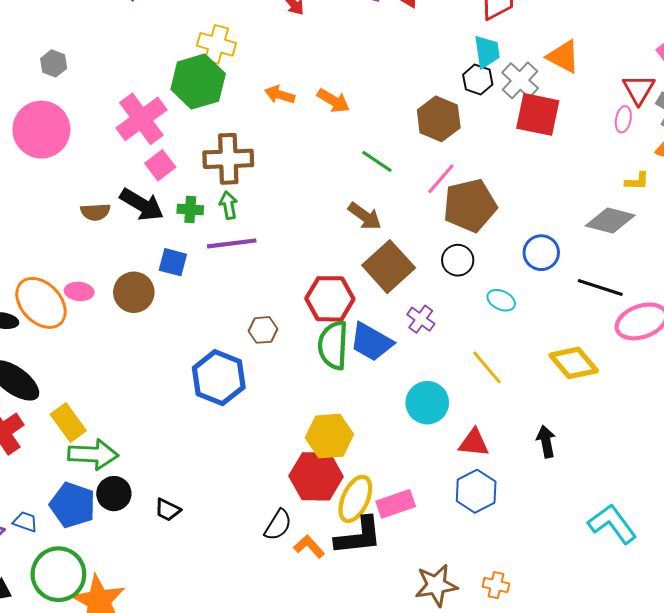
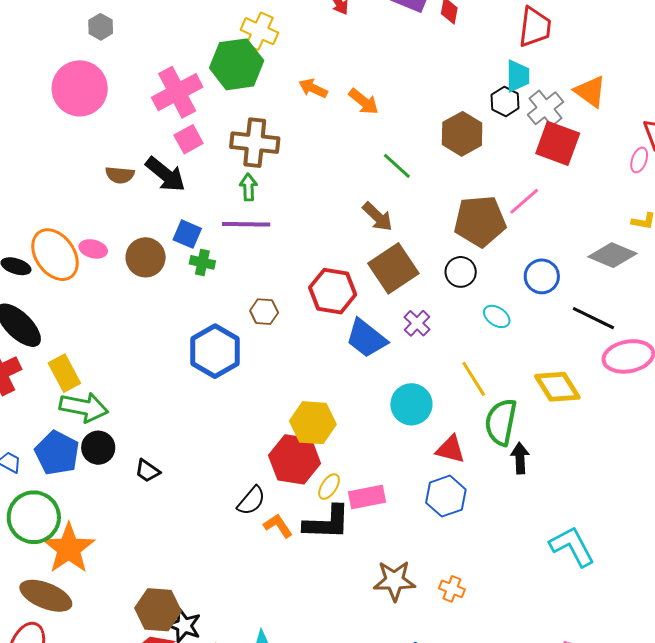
pink line: (441, 179) -> (524, 201), moved
green cross: (190, 210) -> (202, 262), moved
green semicircle: (333, 345) -> (501, 422), moved
yellow ellipse: (355, 499) -> (329, 487), size x0.6

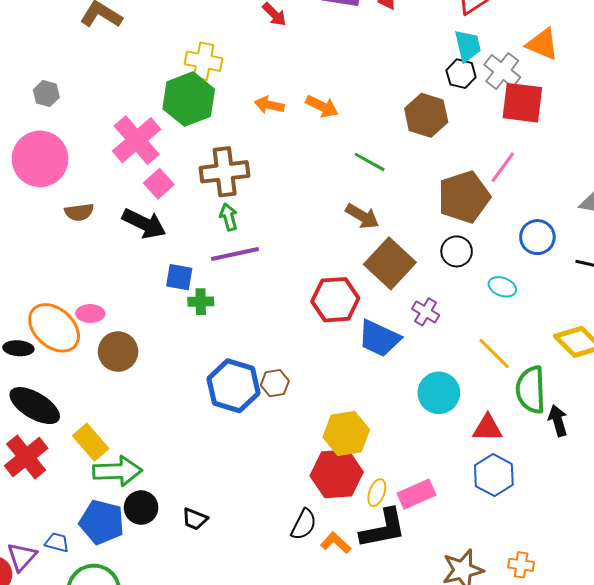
brown semicircle: (120, 175) -> (79, 212), moved
brown circle: (146, 257) -> (118, 352), moved
brown hexagon: (264, 312) -> (275, 383), moved

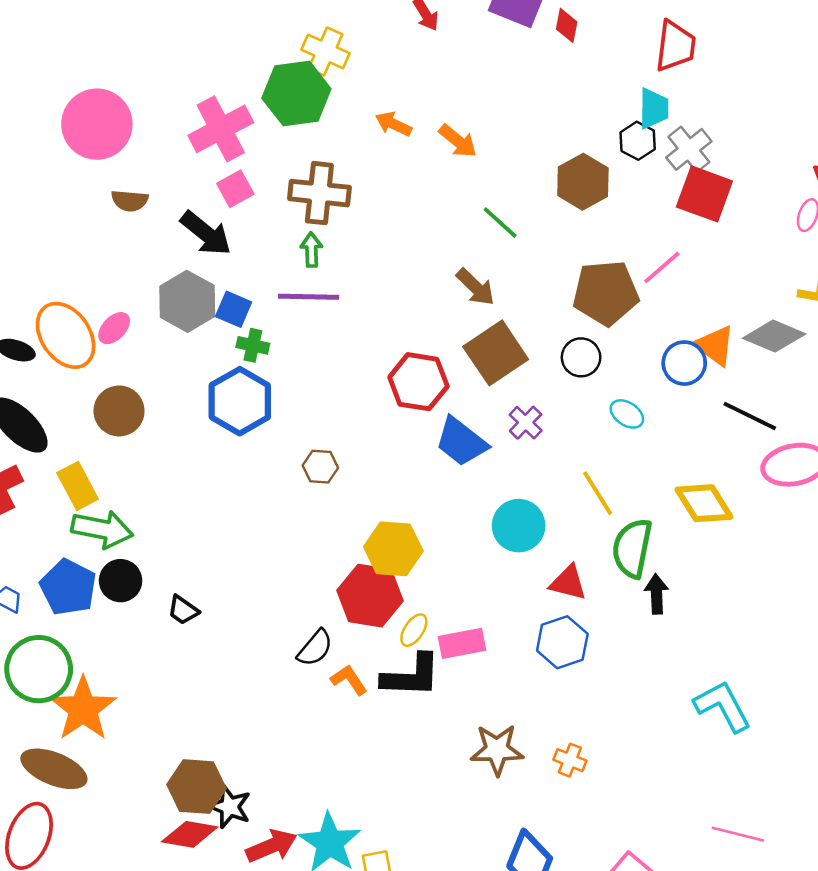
orange triangle: (542, 44) -> (715, 346), moved
gray hexagon: (46, 93) -> (187, 301), moved, size x1.8
pink ellipse: (90, 313) -> (114, 328), turned -60
brown circle: (118, 352) -> (119, 411), moved
blue hexagon: (234, 386) -> (240, 401), moved

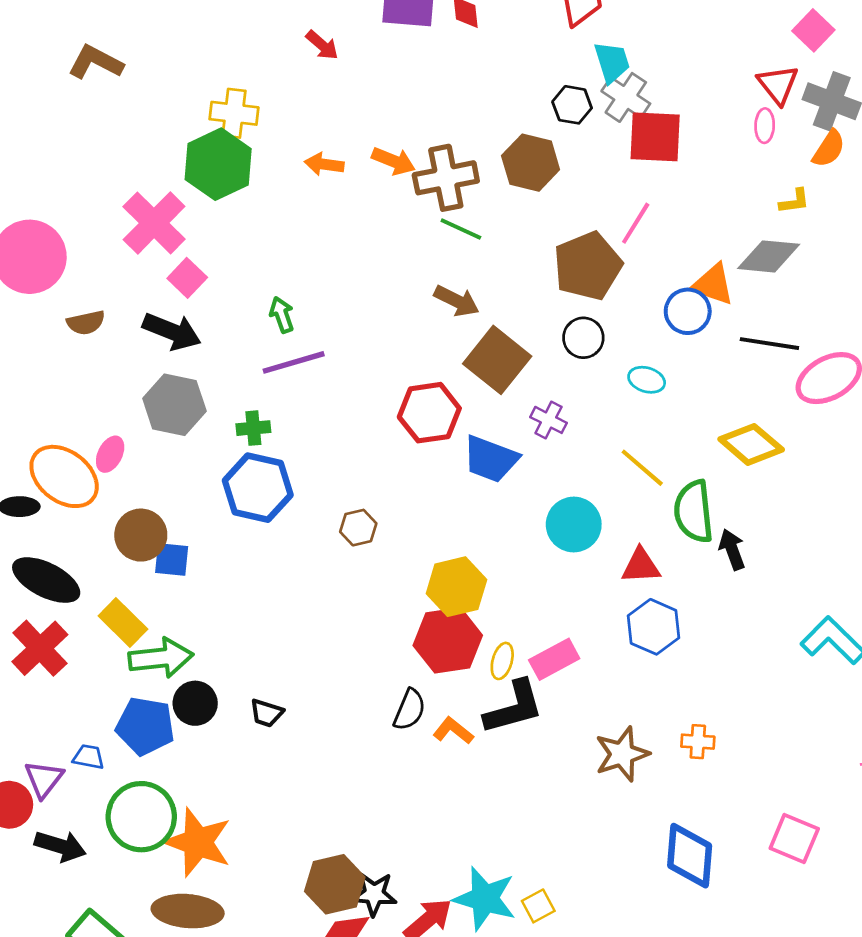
cyan trapezoid: (654, 108) -> (612, 62), moved
brown cross: (319, 193) -> (446, 178), moved
blue square: (234, 309) -> (172, 559), moved

